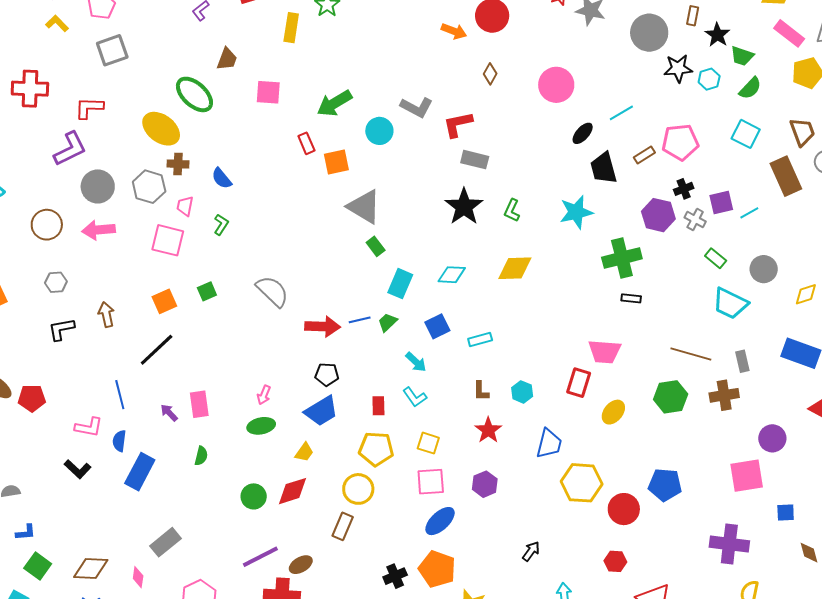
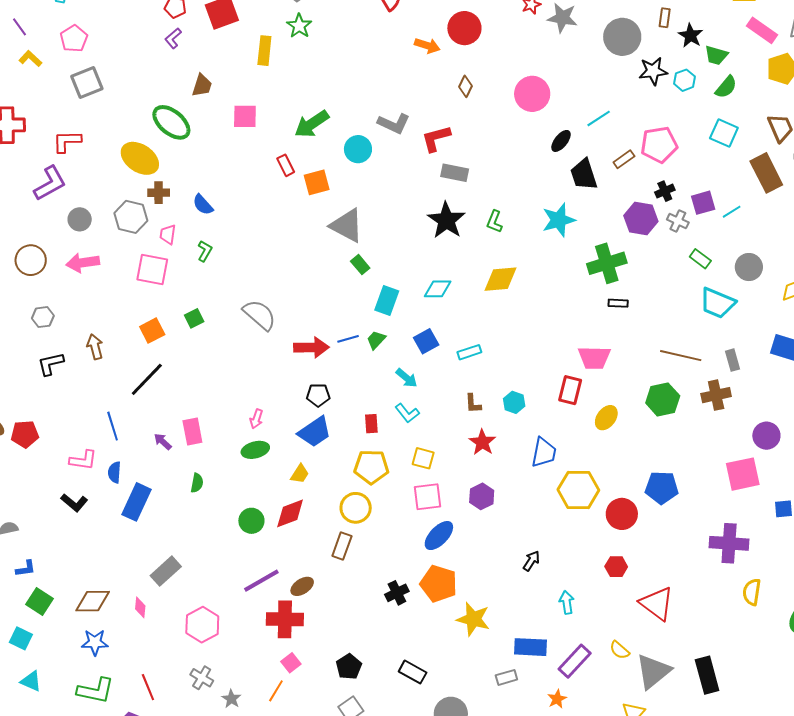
gray circle: (98, 186) -> (80, 219), size x0.7

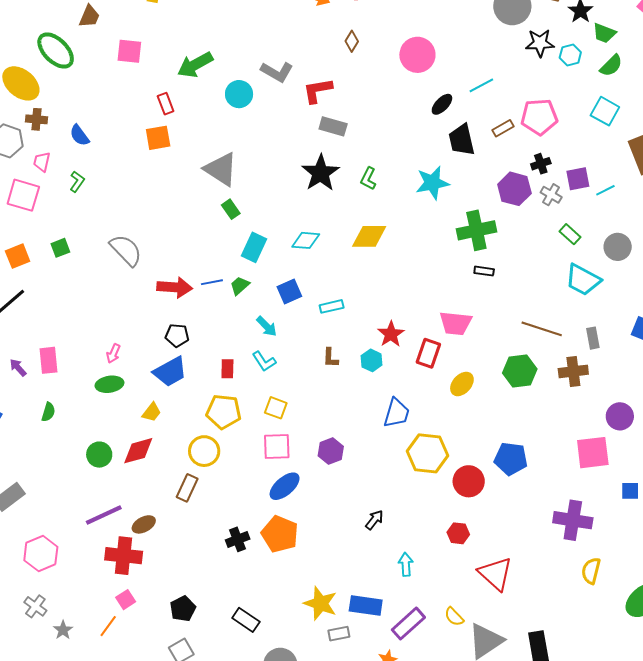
orange square: (317, 182) -> (158, 138), moved
red star: (482, 442) -> (391, 334), moved
yellow star: (473, 619) -> (320, 603), moved

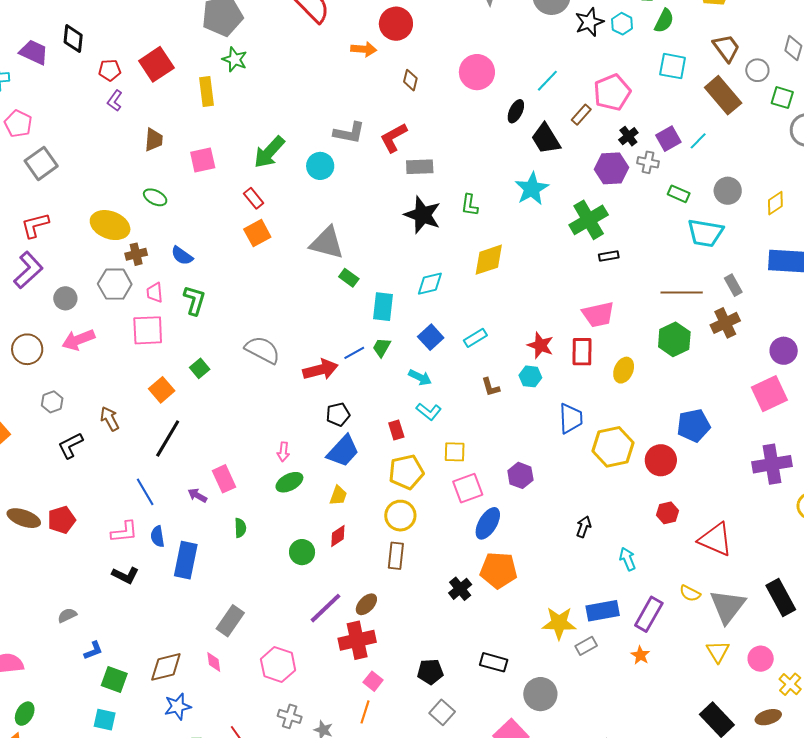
green ellipse: (56, 51) -> (155, 197), moved, size x0.6
green L-shape: (77, 182) -> (194, 300), size x1.4
red diamond: (138, 451) -> (338, 536), size x0.7
black pentagon: (183, 609) -> (430, 672), turned -30

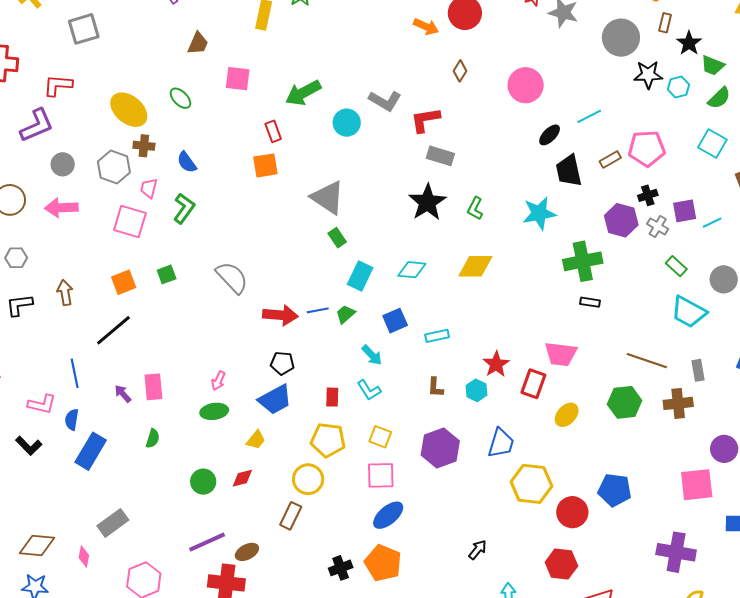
purple hexagon: (520, 475) -> (440, 448), moved, size x1.5
red hexagon: (668, 513) -> (561, 564), size x1.4

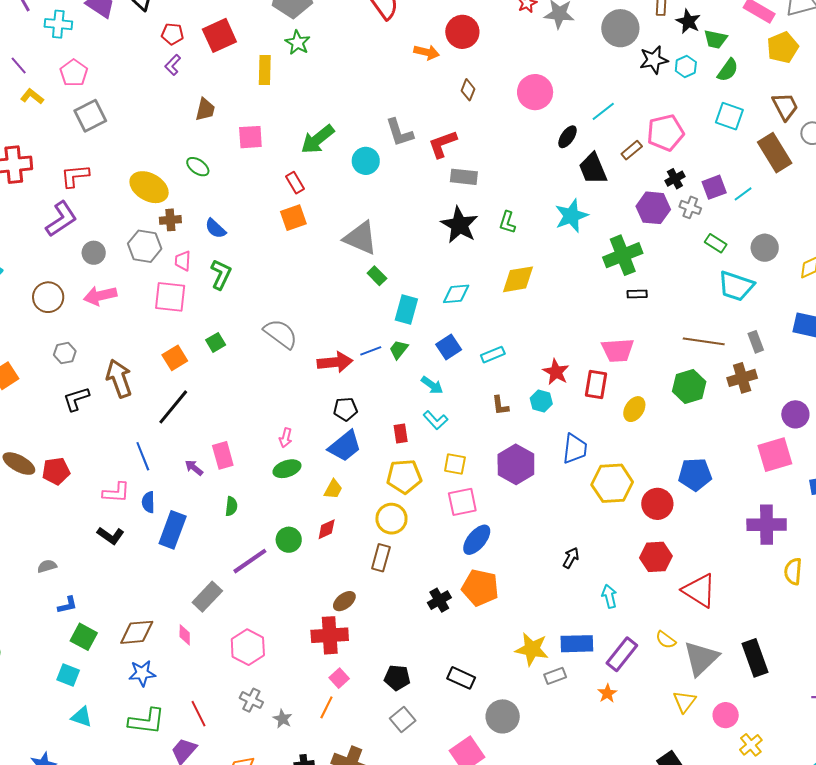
gray L-shape: (385, 101) -> (399, 133), turned 52
brown arrow: (65, 293) -> (119, 378), size x1.5
purple line: (207, 542) -> (250, 561), moved

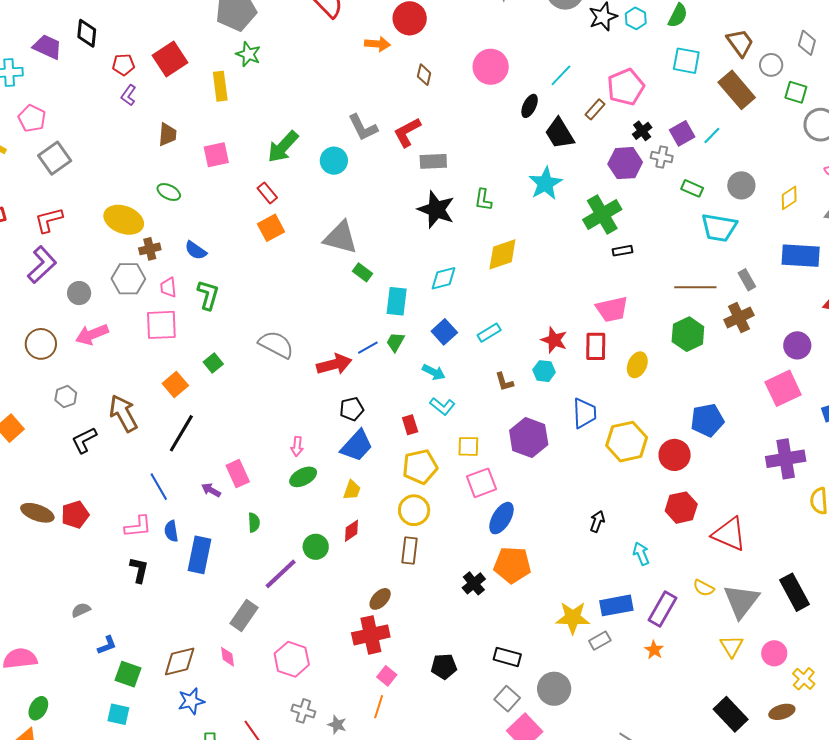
black L-shape: (111, 536) -> (139, 570), turned -104
gray square: (403, 720) -> (507, 699), moved

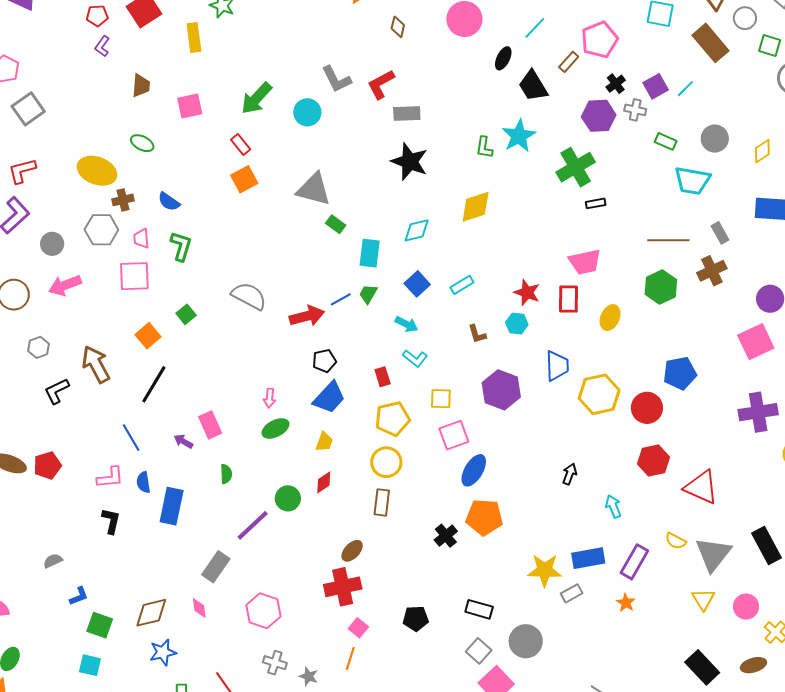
green L-shape: (483, 200) -> (484, 147), moved

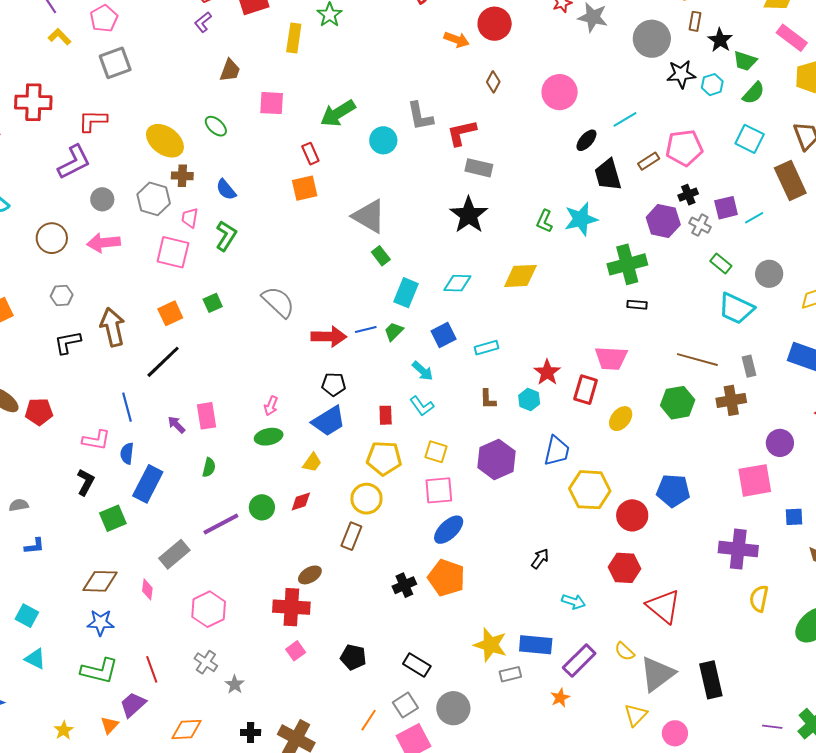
cyan arrow: (613, 506) -> (574, 602), turned 115
green square: (100, 625) -> (113, 518), moved, turned 32
orange line: (350, 658) -> (369, 720), moved

